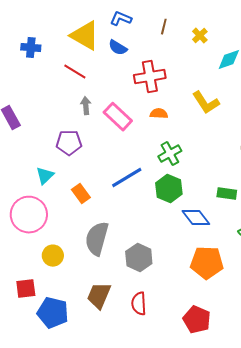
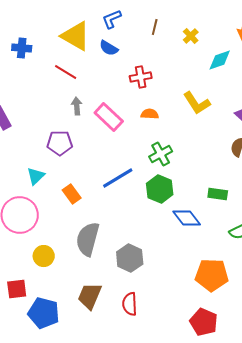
blue L-shape: (121, 19) -> (112, 19), turned -45
red cross: (150, 77) -> (141, 77), size x0.7
orange pentagon: (207, 263) -> (212, 275), moved
red pentagon: (197, 320) -> (204, 322), moved

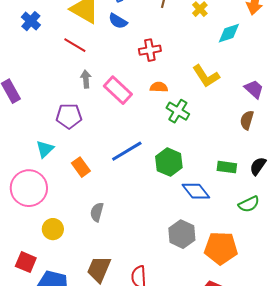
blue cross: (22, 48) -> (31, 21), turned 36
green cross: (161, 154) -> (178, 111), moved, turned -30
gray semicircle: (88, 239) -> (97, 212), size x0.6
gray hexagon: (130, 258) -> (182, 234), moved
red square: (17, 289) -> (26, 262), turned 30

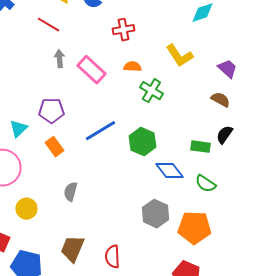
purple pentagon: (69, 116) -> (51, 111), moved
brown semicircle: (247, 120) -> (220, 100), turned 102
black semicircle: (258, 166) -> (224, 135), moved
green semicircle: (249, 204) -> (205, 184), moved, turned 60

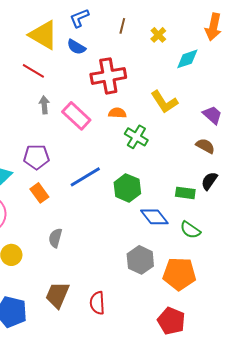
red cross: (123, 30) -> (108, 76), size x1.6

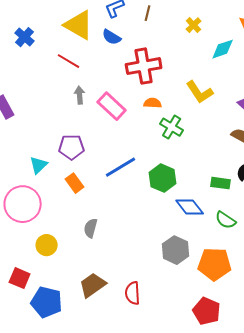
brown line: (122, 26) -> (148, 13), moved
brown trapezoid: (57, 295) -> (93, 285), turned 32

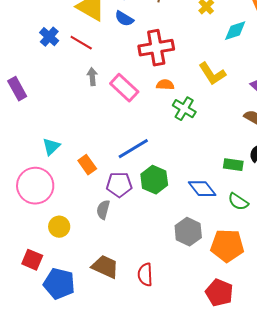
blue cross: (25, 37) -> (49, 37), moved
purple pentagon: (72, 147) -> (119, 185), moved
green hexagon: (163, 178) -> (154, 180), moved
brown trapezoid: (93, 285) -> (105, 267), turned 60

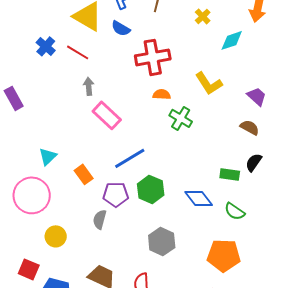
pink rectangle: (124, 88) -> (107, 115), moved
gray hexagon: (188, 232) -> (162, 241), moved

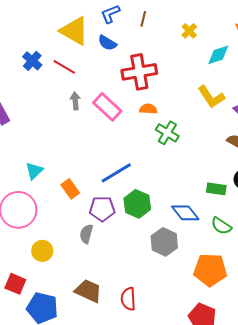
yellow L-shape: (209, 83) -> (211, 97), moved
pink rectangle: (107, 115) -> (107, 107), moved
gray hexagon: (162, 241) -> (164, 242), moved

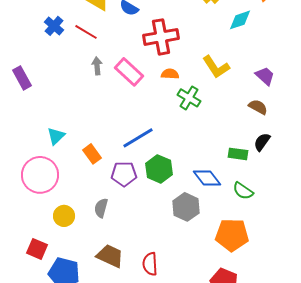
yellow L-shape: (211, 97) -> (216, 67), moved
gray semicircle: (86, 234) -> (101, 208), moved

